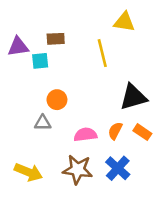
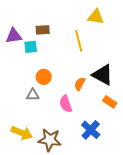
black triangle: (133, 97) -> (103, 75), turned 45
orange semicircle: (115, 131) -> (80, 84), moved
pink semicircle: (85, 135) -> (66, 104), turned -102
brown star: (78, 170) -> (50, 140), moved

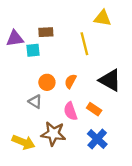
orange semicircle: (80, 84) -> (70, 81), moved
gray triangle: (33, 95) -> (35, 102), turned 32
orange rectangle: (110, 102) -> (94, 109), moved
brown star: (50, 140) -> (53, 134), moved

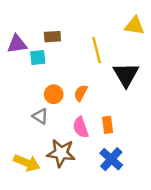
yellow triangle: (103, 18) -> (135, 26), moved
black triangle: (110, 80) -> (126, 75), moved, turned 30
orange rectangle: (94, 109) -> (108, 125), turned 48

